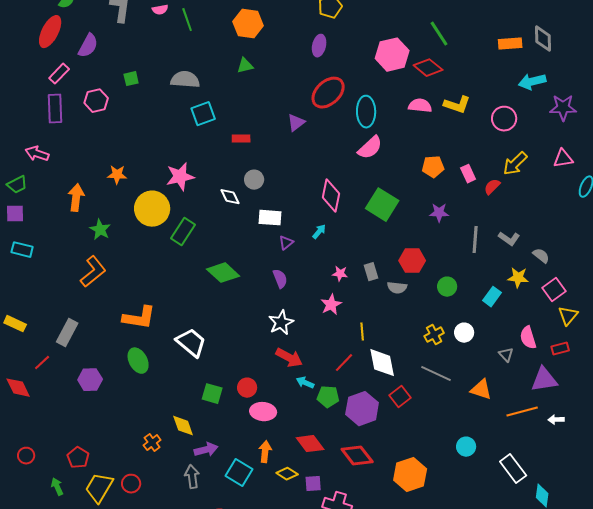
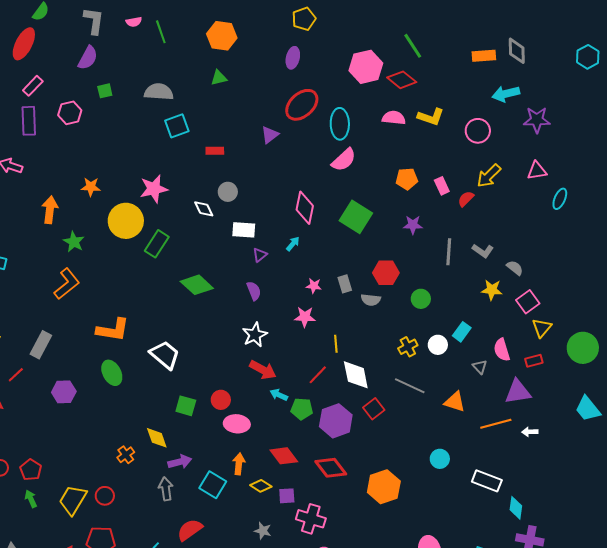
purple semicircle: (88, 46) -> (88, 58), moved
cyan rectangle: (492, 297) -> (462, 332), moved
pink star: (331, 305) -> (305, 317), turned 30
red pentagon: (78, 458) -> (31, 470), moved
white rectangle: (513, 469) -> (487, 481), turned -32

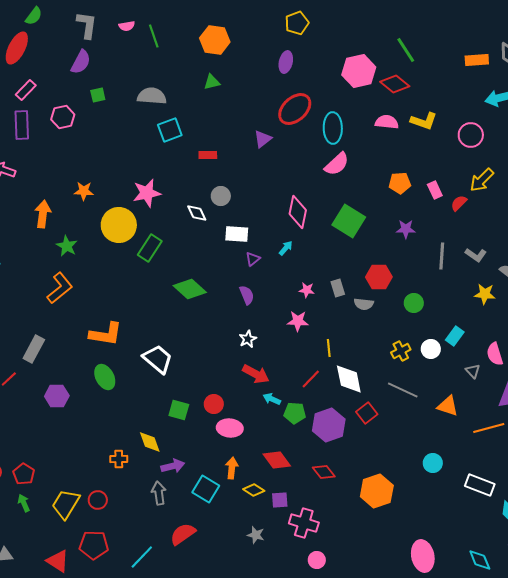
white star: (255, 335) -> (248, 339), size x0.7
orange cross: (126, 455) -> (119, 459), turned 36
red diamond: (331, 468) -> (324, 472), size x0.7

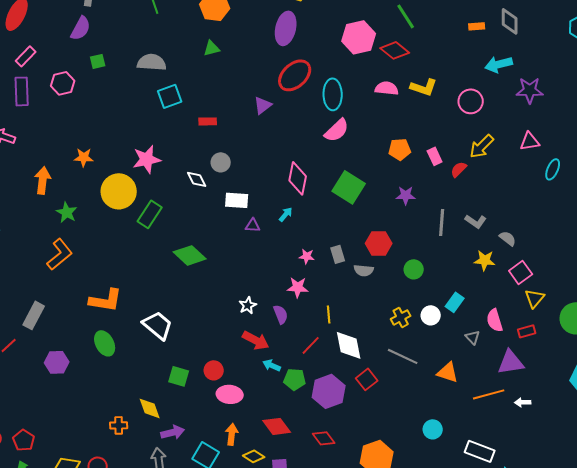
orange rectangle: (477, 60) -> (477, 26), size x0.7
purple ellipse: (286, 62) -> (286, 28), size x1.5
purple triangle: (253, 259) -> (253, 225), turned 42
purple semicircle: (247, 295) -> (281, 314), moved

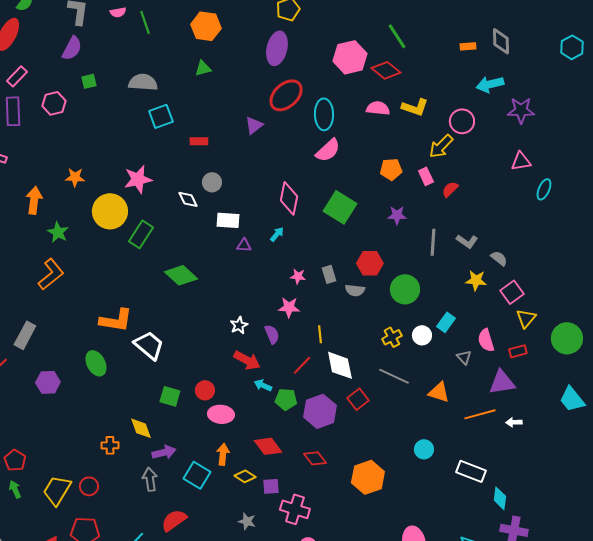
yellow arrow: (482, 146) -> (441, 146), moved
green circle: (414, 269) -> (405, 289), size x1.5
orange L-shape: (106, 300) -> (116, 320), moved

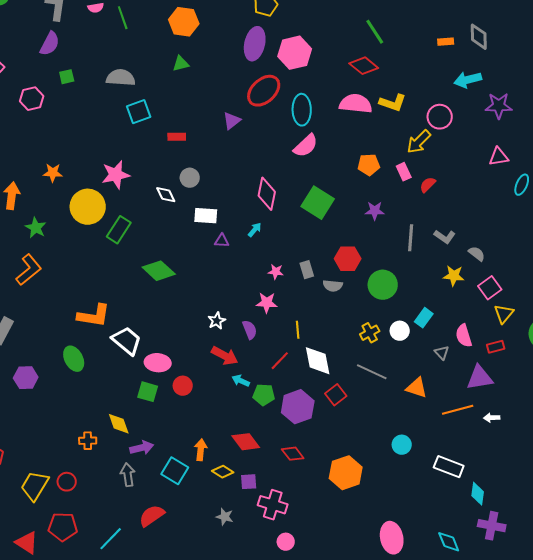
pink hexagon: (350, 57) -> (295, 53), moved
pink semicircle: (378, 108) -> (356, 104), size x1.4
pink ellipse: (221, 414) -> (158, 363), moved

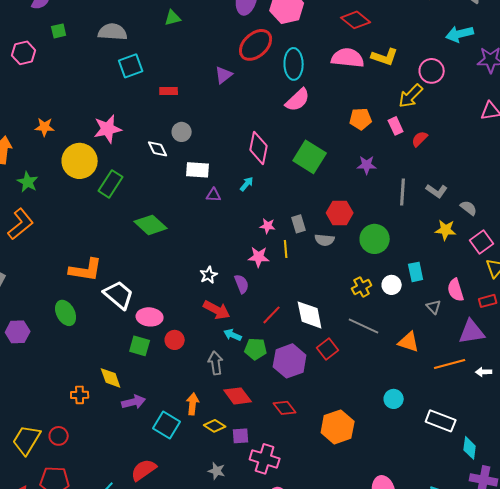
cyan rectangle: (424, 318) -> (416, 272), turned -48
yellow line: (298, 330) -> (286, 249), moved
gray arrow: (128, 475) -> (216, 363), moved

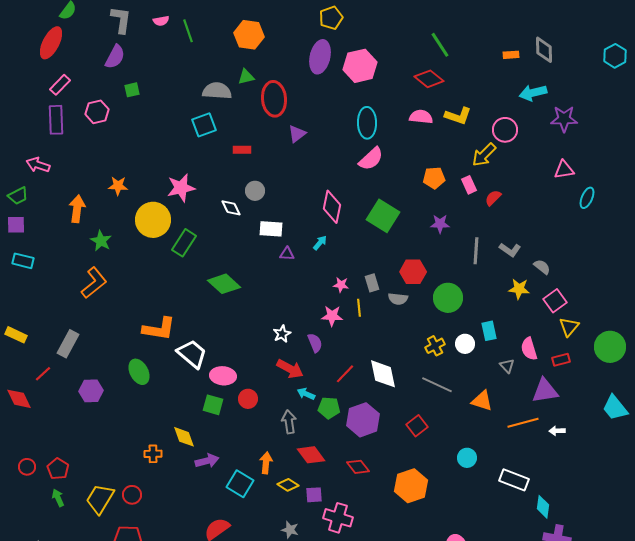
gray semicircle: (113, 32) -> (217, 91), moved
red ellipse: (256, 45) -> (274, 99), moved, turned -52
pink semicircle: (348, 58) -> (421, 117), size x0.7
red square: (328, 349) -> (417, 426), moved

